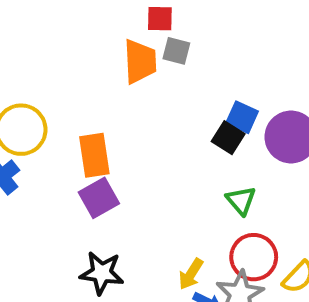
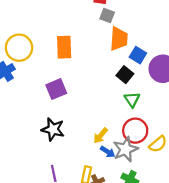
orange trapezoid: (140, 61) -> (119, 39), moved
black square: (228, 138) -> (125, 75), moved
orange rectangle: (94, 155) -> (64, 47), moved

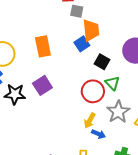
blue square: (138, 55) -> (82, 44), moved, turned 35
black star: (53, 129) -> (15, 94), moved
red circle: (135, 131) -> (93, 91), moved
gray star: (125, 149) -> (118, 112), moved

